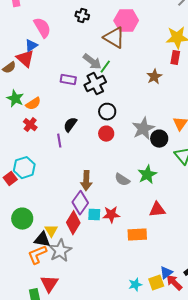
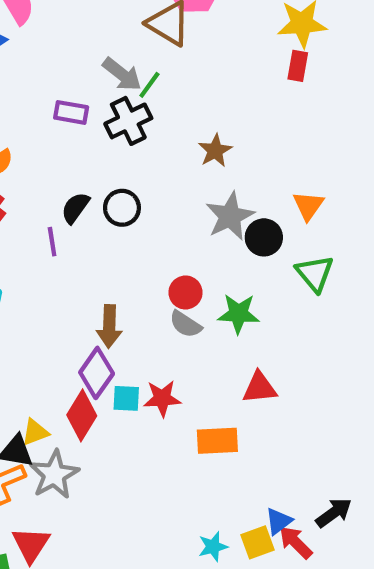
brown star: (154, 77) -> (215, 151), moved
black circle: (107, 112) -> (122, 208), moved
red circle: (106, 134) -> (185, 292), moved
green star: (147, 175) -> (238, 314), turned 30
yellow triangle: (51, 231) -> (35, 432), turned 40

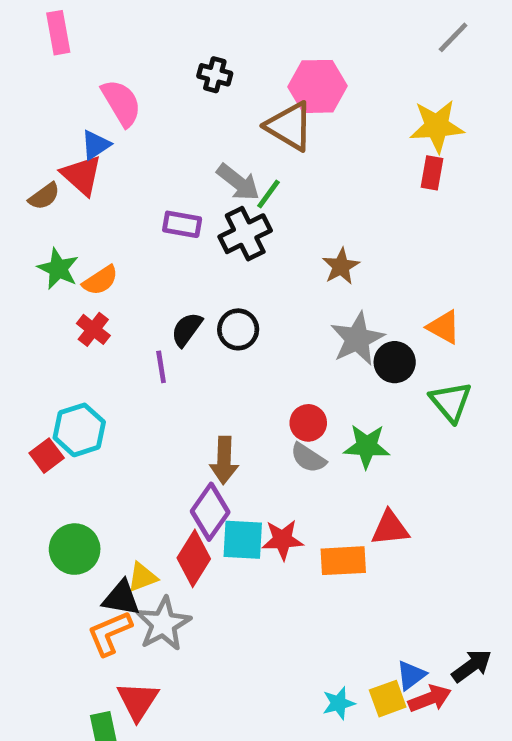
orange triangle: (308, 206) -> (444, 327), turned -36
cyan square: (126, 398) -> (243, 540), size x1.4
orange rectangle: (217, 441) -> (343, 561), moved
red arrow: (296, 542) -> (430, 699), turned 114

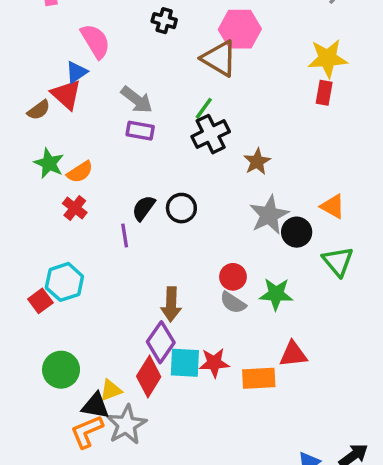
gray arrow: (238, 182) -> (137, 100), moved
black cross: (245, 234) -> (211, 134), moved

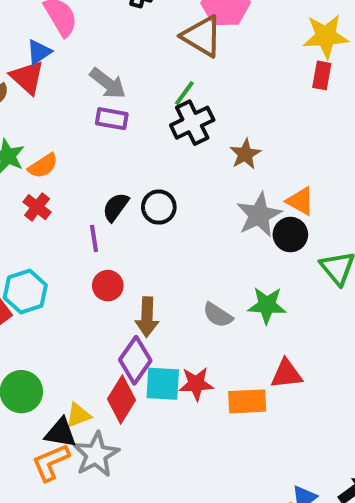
orange triangle: (333, 206) -> (300, 201), moved
red circle: (233, 277) -> (108, 286), moved

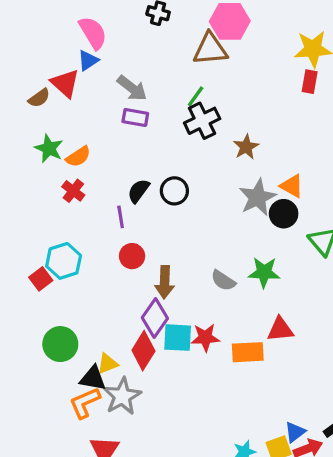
brown triangle: (202, 36) -> (210, 49), turned -36
blue triangle: (39, 52) -> (88, 60), moved

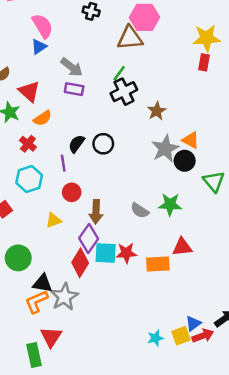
red triangle: (65, 83) -> (29, 92), moved
orange semicircle: (78, 157) -> (43, 118), moved
cyan hexagon: (64, 261) -> (29, 179), moved
yellow triangle: (108, 364) -> (53, 220), moved

